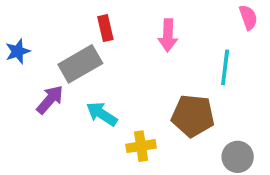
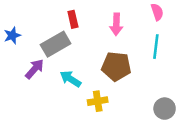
pink semicircle: (248, 17) -> (157, 12), moved
brown pentagon: (193, 116) -> (116, 66), moved

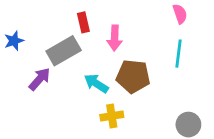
pink arrow: (116, 24) -> (115, 38), moved
cyan arrow: (70, 79) -> (96, 83), moved

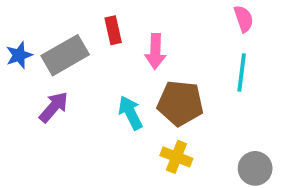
gray rectangle: (64, 51) -> (65, 55), moved
cyan arrow: (96, 83) -> (130, 113), turned 30
yellow cross: (112, 116) -> (176, 157), moved, turned 30

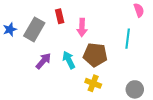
pink semicircle: (244, 19) -> (139, 10), moved
gray rectangle: (65, 55) -> (34, 29), turned -30
purple arrow: (54, 107) -> (43, 61), moved

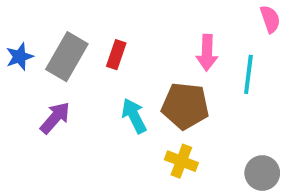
red rectangle: (60, 16) -> (116, 55), moved, turned 32
pink arrow: (82, 27) -> (207, 53), moved
purple arrow: (43, 61) -> (55, 118), moved

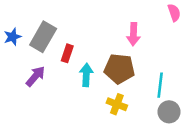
red rectangle: (116, 55) -> (67, 53), moved
cyan line: (248, 74) -> (160, 85), moved
cyan arrow: (134, 116) -> (86, 75), turned 30

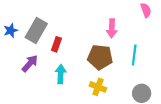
cyan arrow: (86, 75) -> (61, 74), moved
cyan line: (160, 85) -> (134, 55), moved

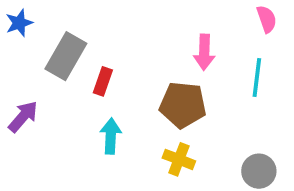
blue star: (11, 30) -> (19, 23), moved
cyan line: (134, 55) -> (257, 78), moved
purple arrow: (30, 63) -> (23, 117), moved

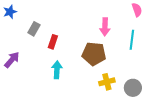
gray rectangle: (66, 56) -> (34, 29), size x0.6
yellow cross: (179, 159) -> (107, 82), moved, turned -35

